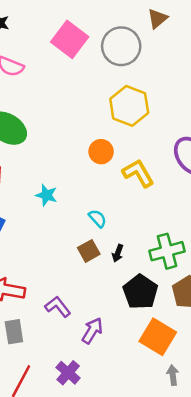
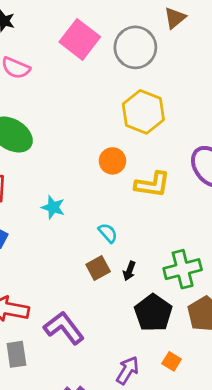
yellow L-shape: (138, 173) -> (152, 185), turned 128
purple L-shape: (58, 307) -> (64, 328), size x1.4
purple arrow: (92, 331) -> (128, 370), moved
orange square: (158, 337) -> (172, 361), size x0.5

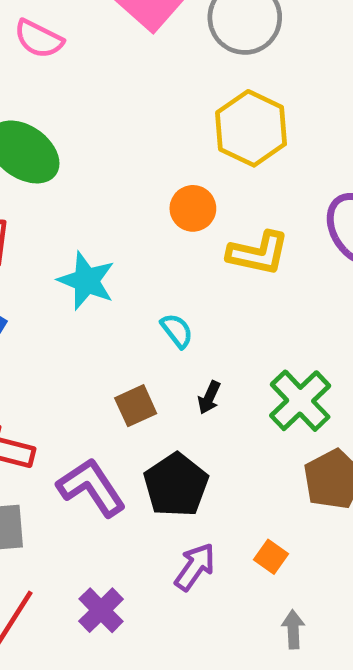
cyan star: (53, 207) -> (86, 281), size x1.4
brown square: (98, 268) -> (136, 406), moved
green cross: (183, 269) -> (300, 401), turned -33
black pentagon: (153, 313) -> (176, 485), moved

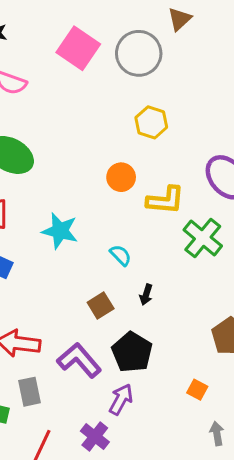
yellow hexagon: (251, 128) -> (151, 122), size x0.7
green cross: (300, 401) -> (203, 238), moved
purple arrow: (195, 567) -> (121, 399), moved

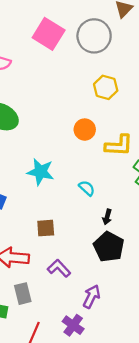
brown square: (101, 305) -> (46, 228), moved, turned 30
black pentagon: (132, 352) -> (109, 247), moved
purple L-shape: (79, 360) -> (59, 268), size x0.7

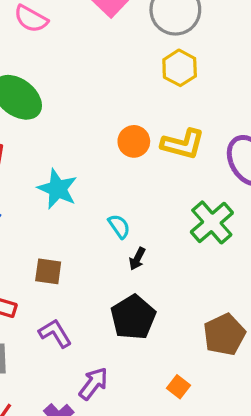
yellow hexagon: (106, 87) -> (180, 68), moved
yellow L-shape: (119, 145) -> (183, 144), moved
black arrow: (107, 217) -> (137, 259), moved

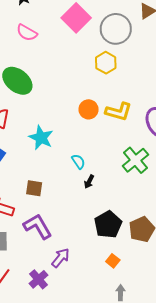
yellow hexagon: (180, 68) -> (106, 63), moved
black pentagon: (133, 317) -> (108, 224), moved
purple L-shape: (55, 333) -> (38, 226), size x1.4

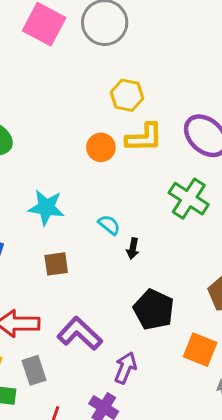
yellow hexagon: (106, 63) -> (127, 95), moved
brown square: (34, 188) -> (56, 264), moved
black pentagon: (108, 224) -> (154, 310), moved
orange square: (113, 261) -> (200, 350), size x1.6

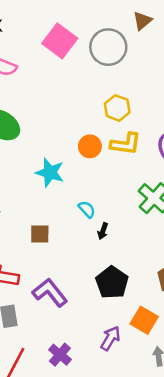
cyan star: (46, 207) -> (50, 172), moved
purple arrow: (125, 368) -> (110, 338), moved

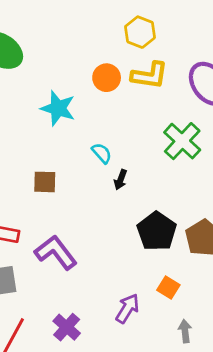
black pentagon: (112, 282) -> (157, 231), moved
orange square: (144, 320) -> (168, 287), size x0.7

